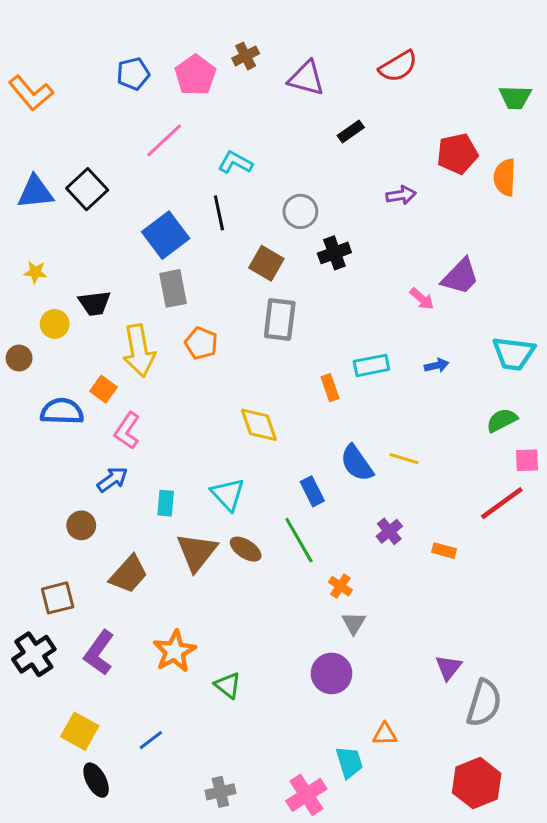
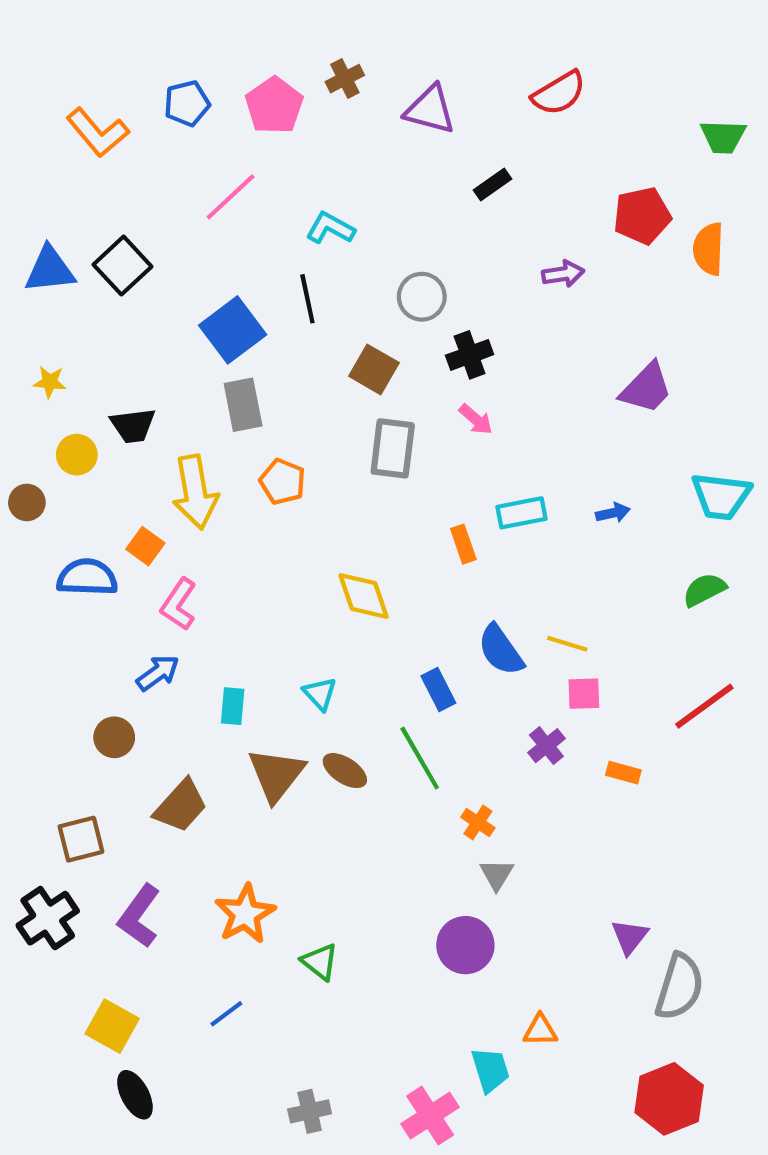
orange L-shape: (31, 93) -> (98, 133), moved
pink arrow: (422, 299) -> (476, 419), moved
pink square: (527, 460) -> (584, 694), moved
cyan triangle: (228, 494) -> (320, 694), size x0.7
blue line: (151, 740) -> (226, 1014), moved

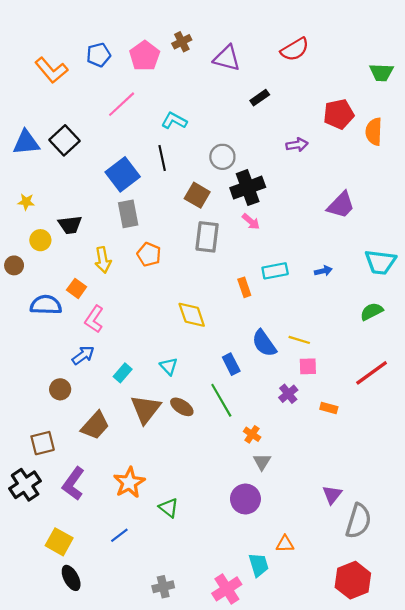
black cross: (470, 355) -> (248, 188), size x1.4
yellow arrow: (195, 492) -> (103, 260), size x0.7
cyan rectangle: (233, 706) -> (123, 373), turned 36

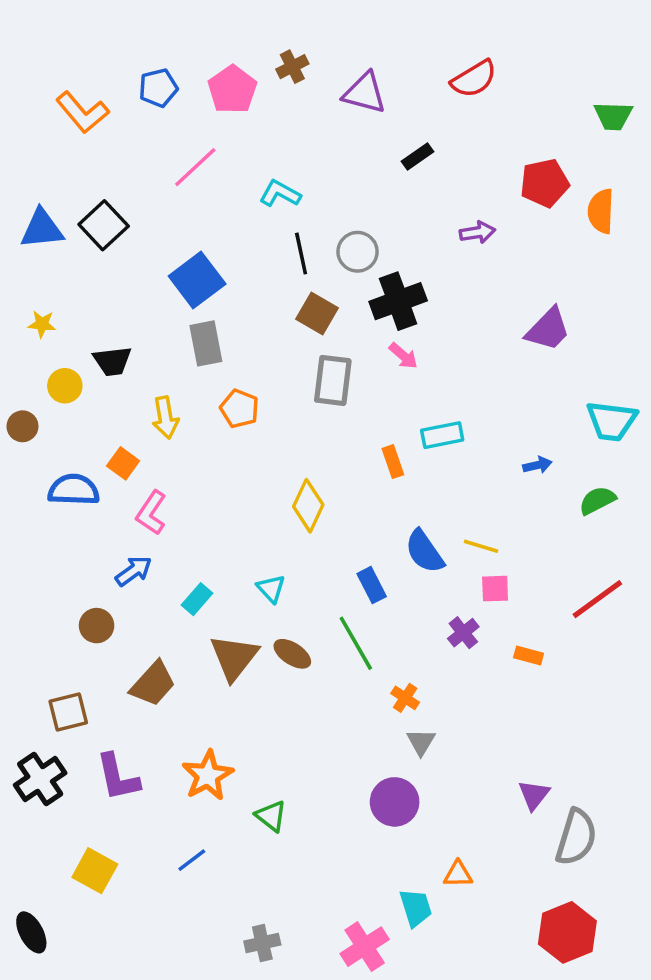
black line: (162, 158) -> (301, 254), moved
blue arrow: (323, 271) -> (537, 465), moved
yellow diamond: (192, 315) -> (308, 506), turned 44
purple L-shape: (73, 484) -> (118, 777), turned -48
black ellipse: (71, 578) -> (31, 932), moved

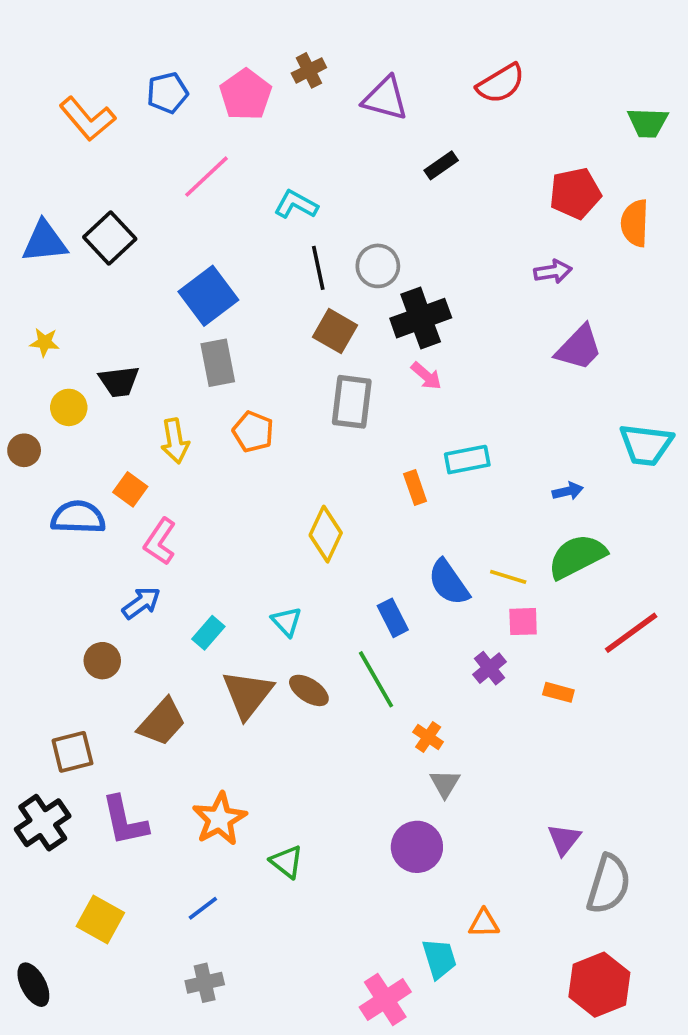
purple arrow: (477, 232) -> (553, 272), moved
green semicircle: (597, 500) -> (577, 556), moved, size x1.5
gray cross: (262, 943) -> (205, 983), moved

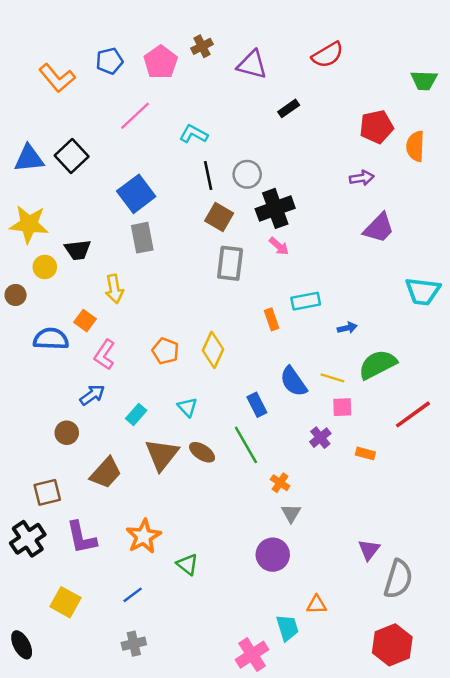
yellow star: (45, 342) -> (29, 224), size x2.0
orange pentagon: (253, 432) -> (165, 351), moved
blue arrow: (568, 491) -> (347, 328), moved

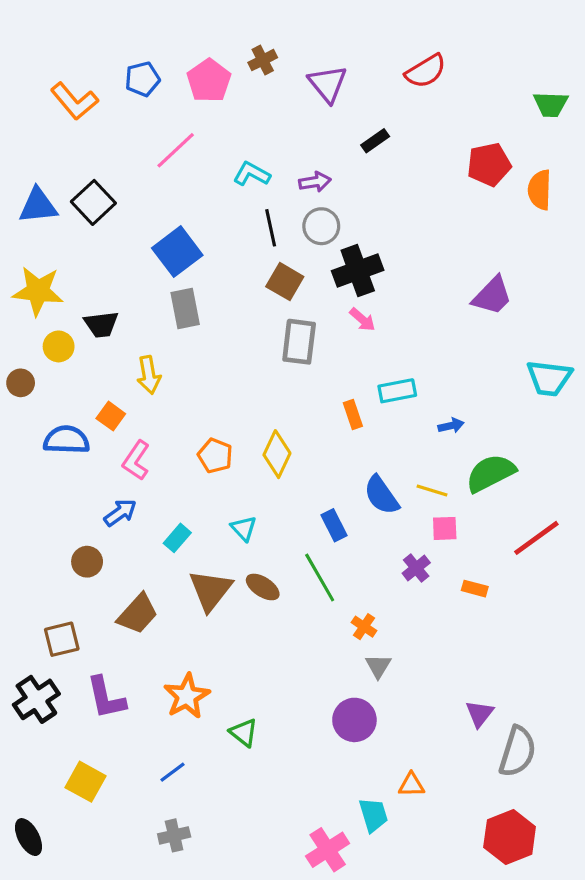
purple triangle: (252, 65) -> (328, 84), turned 36
purple arrow: (362, 178) -> (315, 182), moved

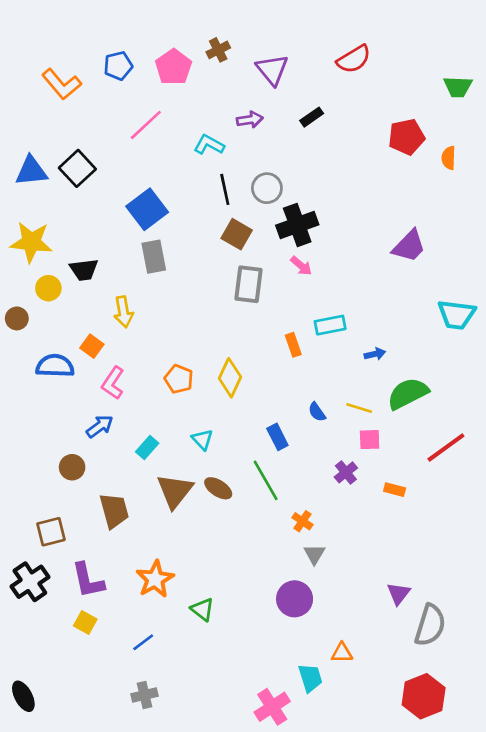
purple arrow: (315, 182) -> (250, 120), moved
orange semicircle: (540, 190) -> (449, 158), size x0.7
blue semicircle: (381, 495) -> (317, 412), size x0.6
brown trapezoid: (138, 614) -> (114, 511), turned -57
yellow square: (85, 782) -> (85, 623), moved, size x0.7

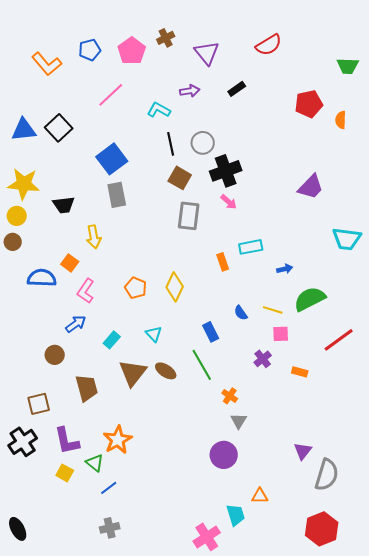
yellow circle: (48, 288) -> (17, 216), moved
green triangle: (202, 609) -> (95, 463), moved

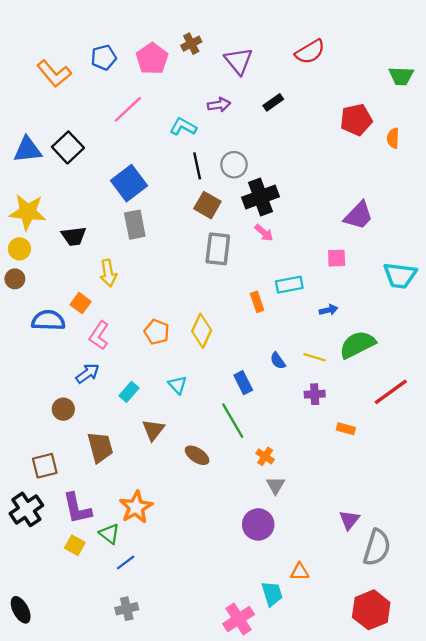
pink square: (281, 334) -> (337, 258), moved
purple cross: (263, 359) -> (315, 394), moved, turned 36
brown ellipse: (166, 371) -> (197, 455), moved
brown triangle: (133, 373) -> (153, 430), size x0.7

